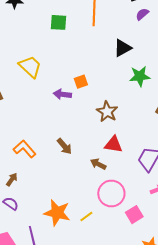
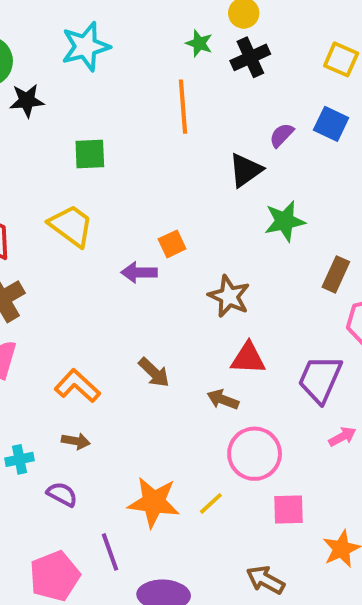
purple semicircle: (142, 14) -> (282, 135), moved
green square: (58, 22) -> (90, 154), moved
brown arrow: (12, 179) -> (76, 441), moved, turned 72
pink square: (134, 215) -> (288, 510), moved, turned 36

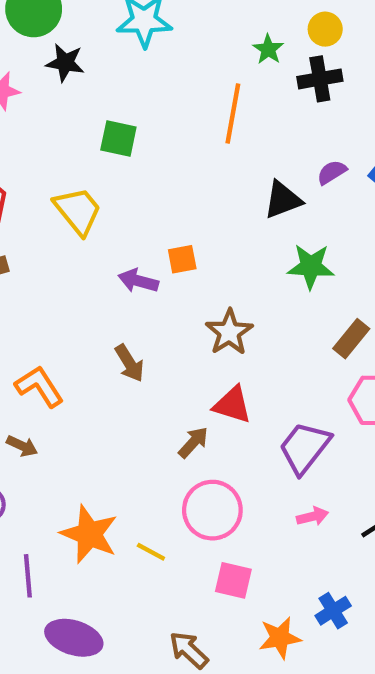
brown arrow: (154, 372) -> (129, 363), moved
brown arrow: (223, 399) -> (193, 442), turned 96
yellow line: (211, 503) -> (151, 552), turned 56

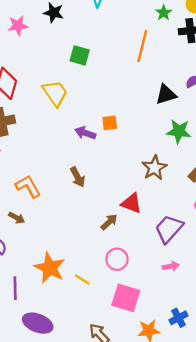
brown star: (229, 332) -> (154, 168), moved
pink circle: (212, 510) -> (117, 259), size x0.7
pink square: (233, 580) -> (126, 298), size x1.4

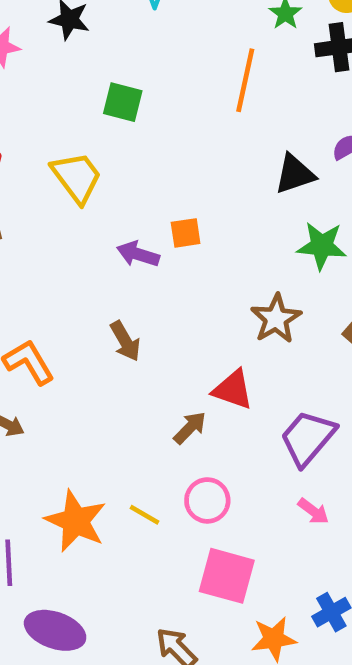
pink arrow: (171, 266) -> (313, 511), turned 49
yellow line: (82, 279) -> (144, 515), moved

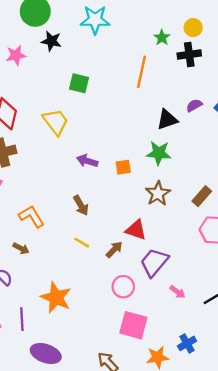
orange square: (186, 233) -> (123, 167), moved
green star: (322, 246) -> (159, 153), moved
purple trapezoid: (308, 438) -> (154, 262), moved
yellow line: (144, 515) -> (82, 243), moved

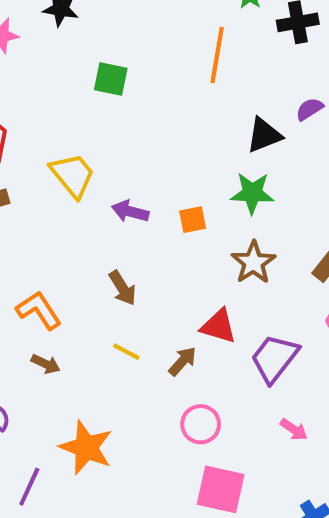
yellow trapezoid: (56, 122) -> (73, 175), moved
brown arrow: (21, 248) -> (46, 364), moved
purple trapezoid: (154, 262) -> (274, 358), moved
purple line: (22, 319) -> (29, 487), turned 30

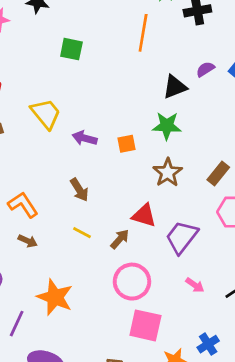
pink circle: (201, 424) -> (132, 282), size x1.4

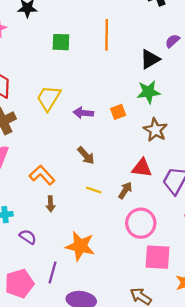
orange line: (143, 33) -> (107, 35), moved
yellow trapezoid: (46, 114) -> (49, 98), turned -100
brown arrow: (28, 241) -> (51, 204), turned 72

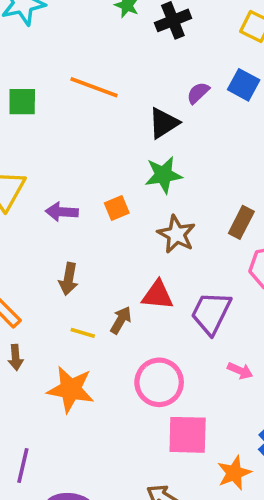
orange line: (107, 35) -> (94, 87), turned -68
brown arrow: (86, 156) -> (68, 279), turned 54
brown arrow: (125, 190) -> (121, 320), moved
orange star: (80, 246) -> (71, 389), moved

